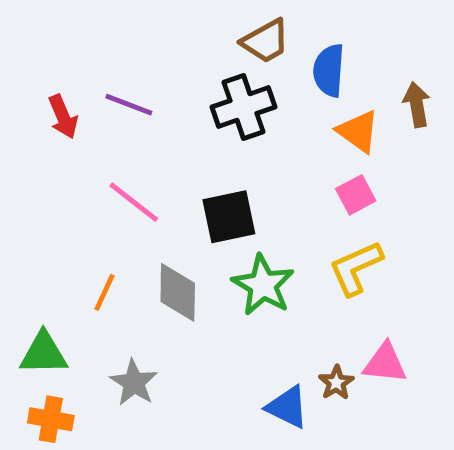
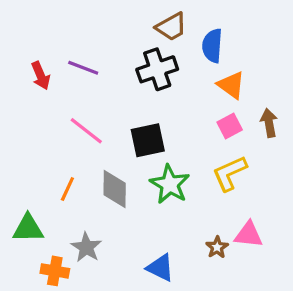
brown arrow: (417, 105) -> (269, 123), moved
blue triangle: (287, 407) -> (160, 268), moved
orange cross: (51, 419) -> (55, 271), moved

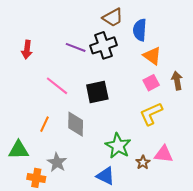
purple line: (83, 68) -> (76, 47), moved
red arrow: (41, 76) -> (27, 50), turned 30
green star: (170, 184) -> (118, 146), moved

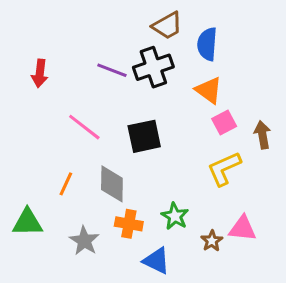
orange triangle: (152, 56) -> (209, 90), moved
brown arrow: (177, 81) -> (262, 135), moved
green star: (118, 146) -> (175, 216), size x0.7
orange cross: (36, 178) -> (129, 224), moved

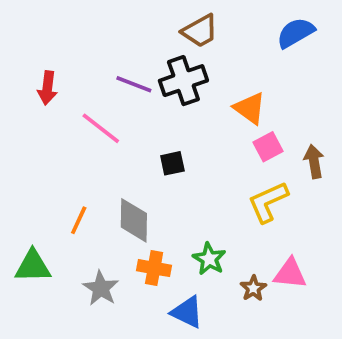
blue semicircle: (207, 44) -> (296, 33), moved, turned 56
pink line: (84, 127) -> (101, 128), moved
black square: (144, 136) -> (172, 163), size x0.6

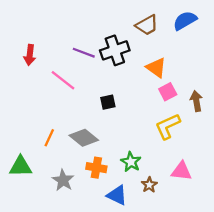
brown trapezoid: (200, 31) -> (147, 25), moved
gray diamond: (134, 220) -> (84, 138), turned -52
brown star: (253, 288) -> (149, 185), moved

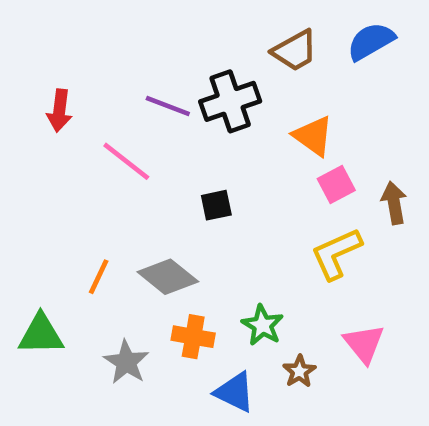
pink triangle: (181, 171) -> (364, 344), turned 45

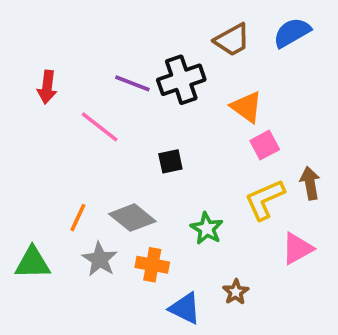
brown arrow: (394, 203) -> (310, 183), moved
green star: (262, 325) -> (207, 228), moved
pink triangle: (364, 344) -> (297, 248), moved, turned 40
gray star: (126, 362) -> (100, 259), moved

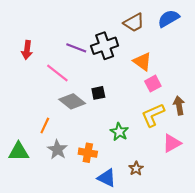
gray diamond: (132, 218) -> (72, 101), moved

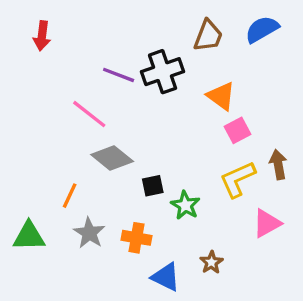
brown trapezoid: (134, 23) -> (208, 36), turned -40
red arrow: (27, 50) -> (42, 36), moved
black square: (98, 93) -> (153, 186), moved

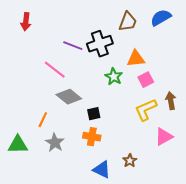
orange triangle: (221, 96) -> (136, 59), turned -42
green star: (185, 205) -> (114, 77), moved
orange cross: (136, 238) -> (92, 137), moved

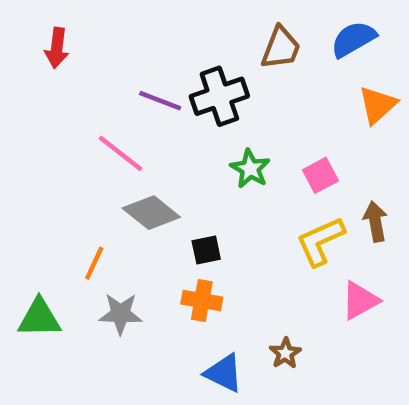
orange triangle: (136, 59) -> (378, 105), moved, turned -36
gray star: (55, 143) -> (121, 314), turned -30

